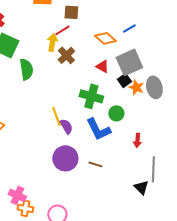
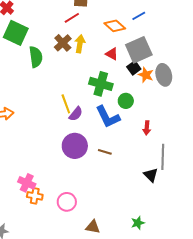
yellow arrow: (52, 42) -> (80, 44), moved
brown cross: (66, 55) -> (63, 43), moved
purple semicircle: (66, 126) -> (76, 114), turned 70

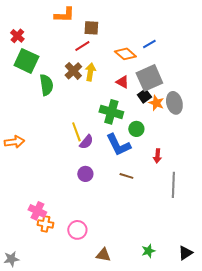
purple circle: (75, 146) -> (85, 174), size x0.6
brown line: (105, 152) -> (126, 176), moved
black triangle: (151, 175) -> (185, 253), moved, turned 42

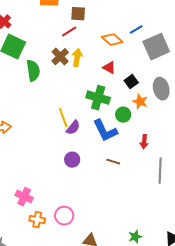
gray square: (149, 78) -> (156, 47), moved
orange star: (156, 103) -> (140, 102), moved
orange cross: (45, 224) -> (37, 220), moved

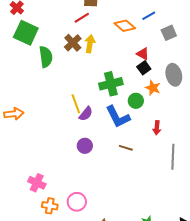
gray square: (156, 47) -> (169, 33), size x0.6
red triangle: (109, 68) -> (143, 54), moved
green cross: (98, 98) -> (111, 84), turned -30

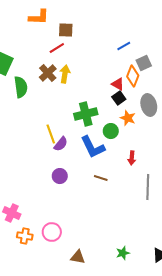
orange diamond: (125, 26) -> (133, 76), moved, turned 70

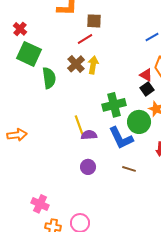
green circle: (111, 131) -> (139, 122), size x1.5
purple semicircle: (61, 144) -> (89, 135), turned -133

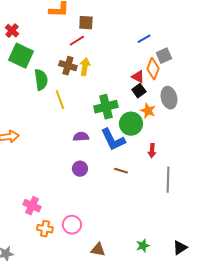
brown cross: (76, 64) -> (68, 66), turned -30
yellow line: (79, 125) -> (60, 100), moved

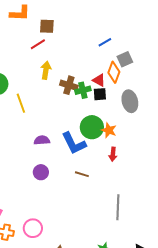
brown cross: (68, 66) -> (69, 85), moved
black square: (139, 91) -> (100, 94), turned 32
green cross: (106, 107) -> (83, 90), moved, size x0.7
orange star: (148, 111) -> (109, 130), moved
gray line: (168, 180) -> (118, 207), moved

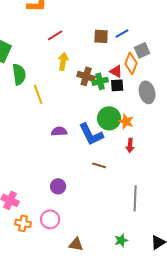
brown square: (47, 26) -> (101, 36), moved
purple circle: (41, 172) -> (58, 186), moved

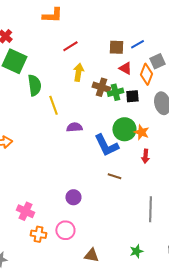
red triangle: (116, 71) -> (125, 68), moved
purple semicircle: (59, 131) -> (74, 127), moved

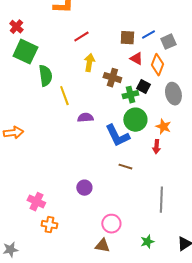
gray square: (157, 61) -> (168, 42), moved
green cross: (115, 92) -> (130, 95), moved
black square: (132, 96) -> (143, 87), turned 32
orange star: (141, 132) -> (163, 127), moved
pink circle: (65, 230) -> (111, 224), moved

